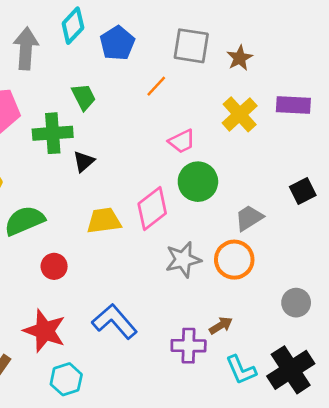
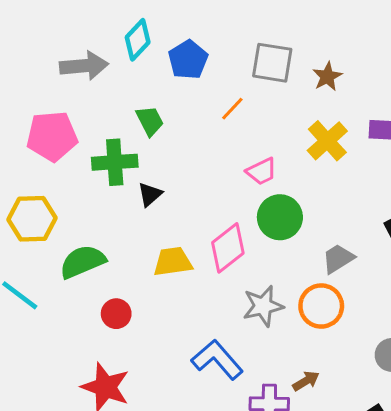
gray arrow: (26, 49) -> (84, 66), turned 81
blue L-shape: (115, 321) -> (217, 360), moved

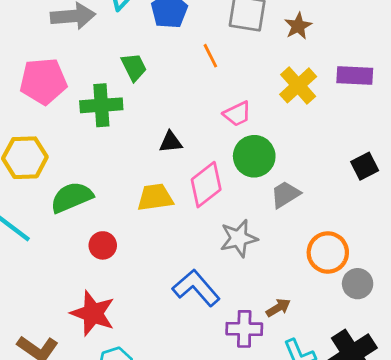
orange line: (232, 109) -> (210, 56), turned -70
black triangle: (150, 194) -> (171, 142), moved, turned 35
gray trapezoid: (338, 259) -> (285, 194), moved
orange circle: (321, 306) -> (328, 252), moved

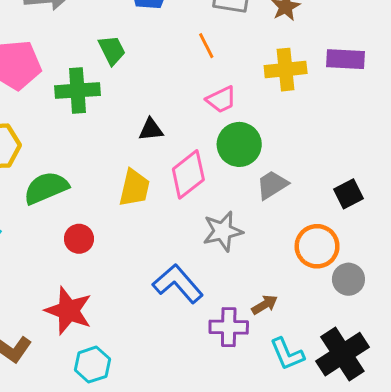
orange line: (210, 56) -> (206, 46), moved
yellow cross: (298, 85) -> (286, 70), turned 36
black square: (365, 166) -> (348, 194), moved
yellow trapezoid: (155, 197) -> (134, 188), turned 111

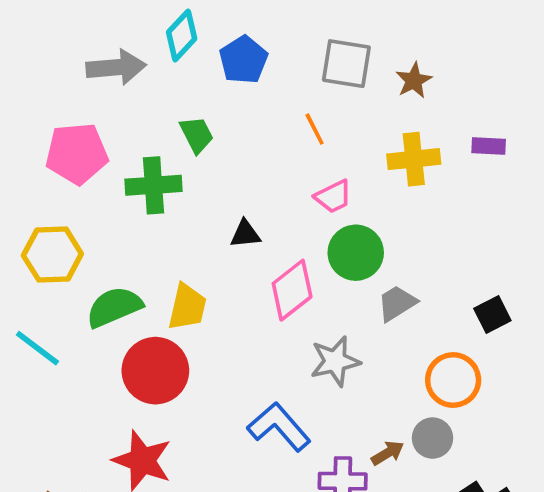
purple rectangle: (345, 59) -> (489, 146), size x0.7
yellow trapezoid: (134, 188) -> (187, 307), moved
red circle: (79, 239) -> (155, 371), size x1.8
gray circle: (348, 279) -> (432, 438), moved

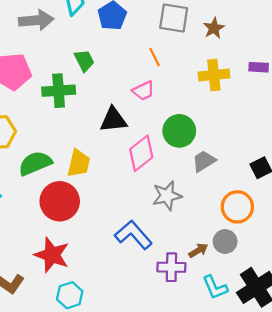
pink trapezoid: (333, 197) -> (143, 91), moved
black triangle: (245, 234) -> (113, 120), size x1.5

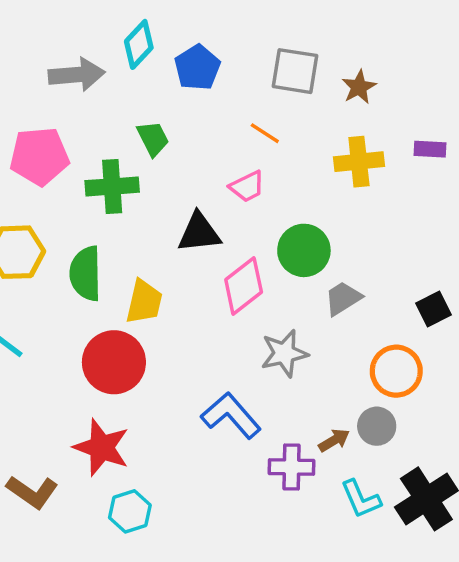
orange line: (155, 57) -> (265, 133), turned -30
green semicircle: (35, 163) -> (86, 273), moved, turned -68

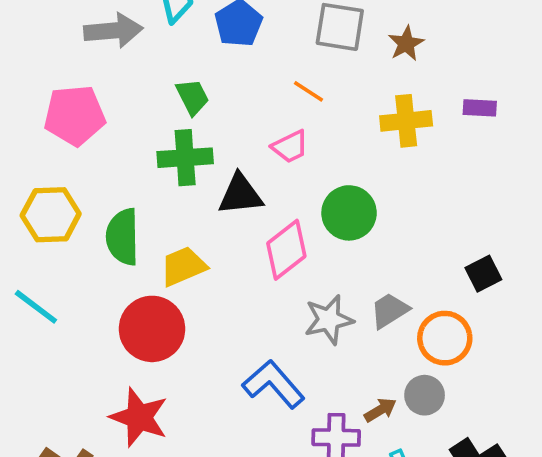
green cross: (112, 186) -> (185, 158), moved
gray trapezoid: (343, 298) -> (390, 310), moved
yellow trapezoid: (144, 302) -> (183, 266), turned -126

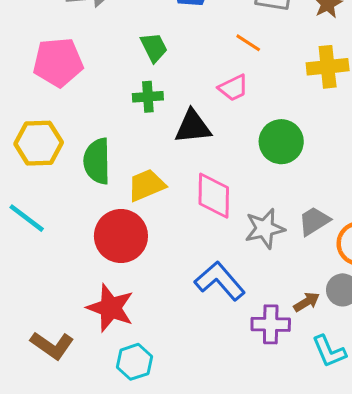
green cross: (185, 158) -> (148, 97), size x0.7
pink diamond: (286, 250) -> (214, 196), moved, turned -51

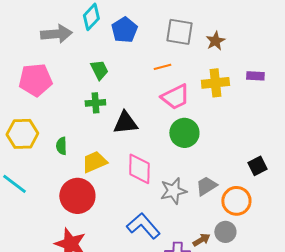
orange line: (248, 43) -> (162, 67), turned -48
pink trapezoid: (233, 88) -> (175, 97), moved, size x1.4
green semicircle: (97, 161) -> (61, 146), size x0.6

